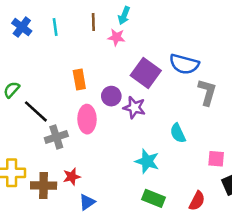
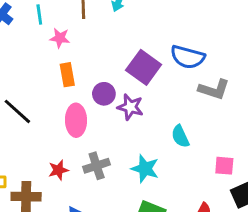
pink star: (116, 37) -> (60, 38), moved
gray L-shape: (207, 92) -> (214, 89), turned 92
gray cross: (56, 137) -> (97, 166), moved
red star: (72, 177) -> (58, 170), moved

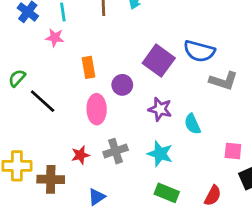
pink star: (60, 38) -> (55, 38), moved
purple star: (130, 107) -> (160, 109), moved

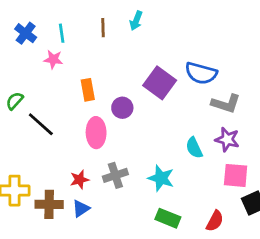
purple star: (160, 109) -> (227, 139), moved
pink square: (233, 151) -> (236, 175), size x1.4
blue triangle: (97, 197) -> (81, 209), moved

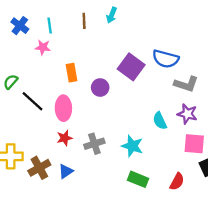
pink ellipse: (96, 133) -> (63, 108), moved
red star: (79, 180) -> (65, 138), moved
brown cross: (49, 204) -> (39, 168), turned -30

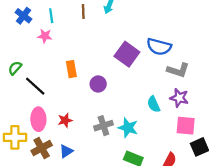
orange rectangle: (71, 73) -> (71, 69), moved
purple circle: (100, 87) -> (98, 84), moved
pink ellipse: (63, 108) -> (38, 119), moved
gray cross: (94, 144) -> (103, 126), moved

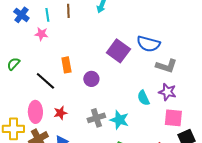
brown line: (83, 11) -> (68, 11), moved
black line: (35, 86) -> (45, 81), moved

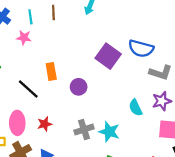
purple star: (167, 92) -> (162, 101), turned -30

